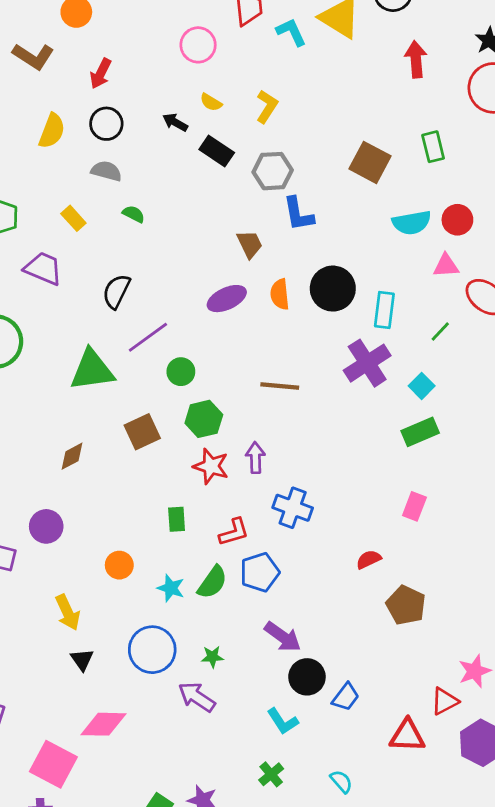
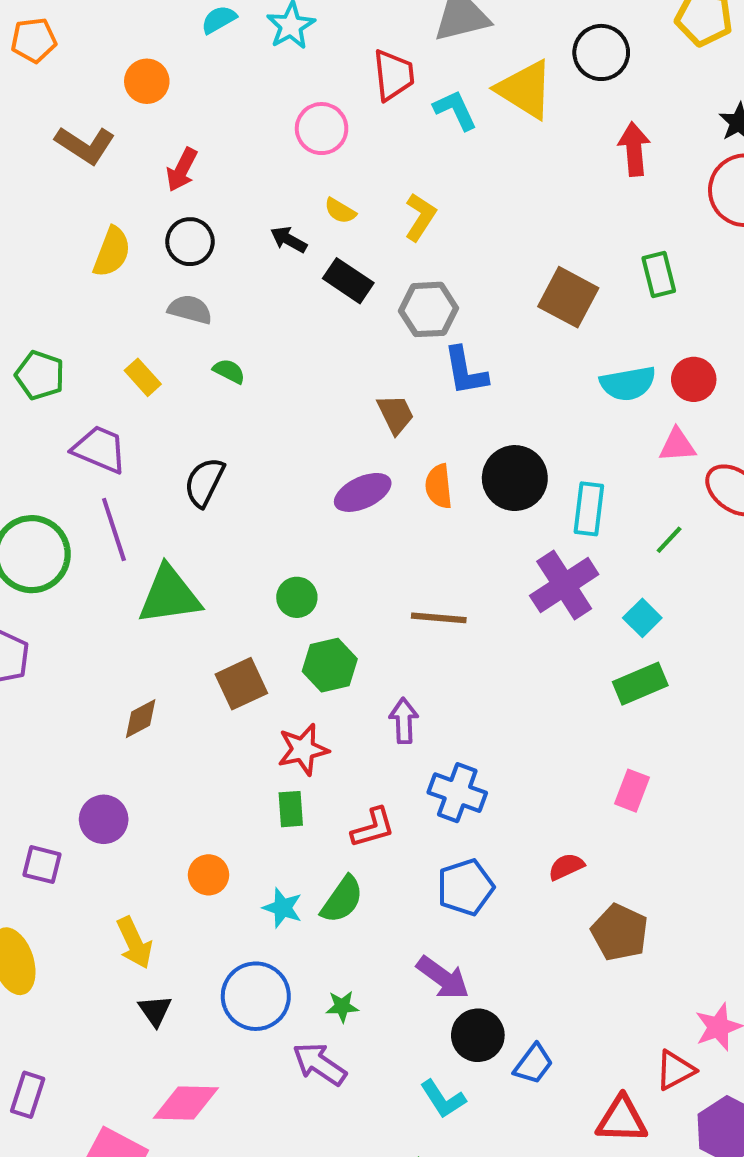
purple line: (148, 337) -> (114, 529), moved, turned -72
red star: (211, 466) -> (303, 749), moved, turned -30
blue pentagon: (260, 572) -> (465, 887), moved

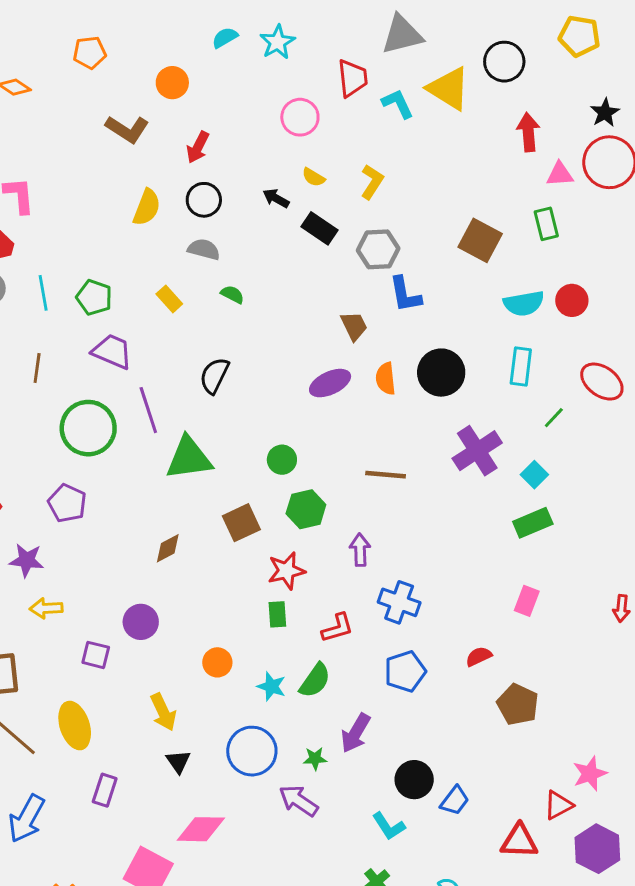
pink triangle: (677, 445) -> (560, 174), moved
purple trapezoid: (100, 449) -> (112, 351), moved
cyan rectangle: (589, 509) -> (521, 367), moved
purple arrow: (443, 978) -> (356, 733), moved, turned 84
purple rectangle: (28, 1095) -> (105, 790), moved

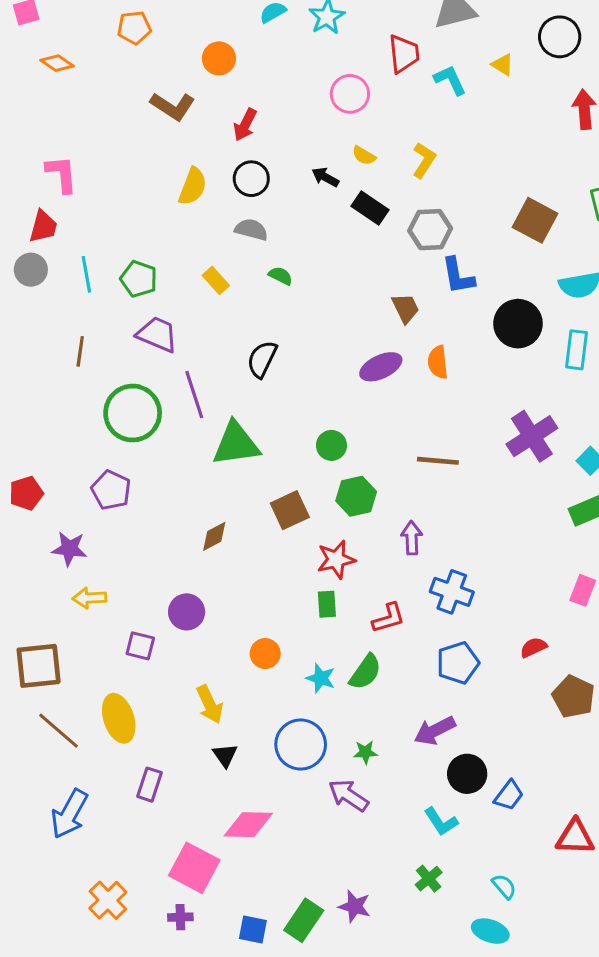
yellow triangle: (449, 89) -> (503, 65), size x0.5
black circle: (441, 373) -> (518, 324), moved
purple arrow: (356, 733) -> (435, 731), moved, turned 33

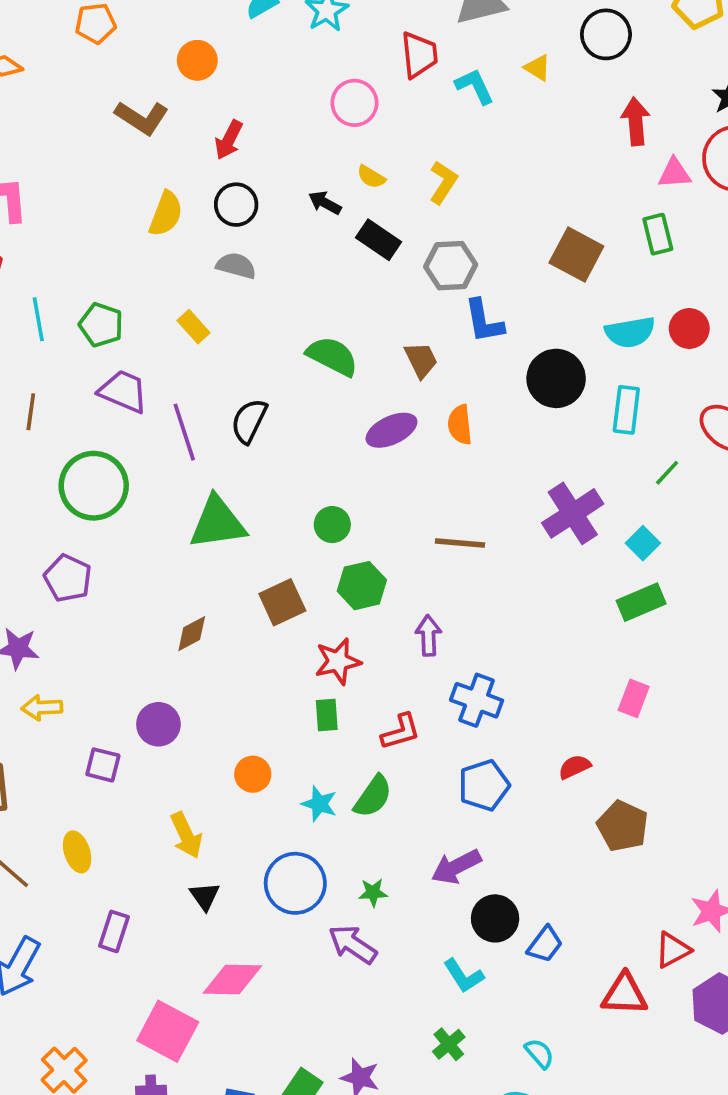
green semicircle: (281, 276) -> (332, 356), moved, size x1.8
purple line: (194, 395) -> (184, 432), moved
yellow ellipse: (119, 718) -> (77, 852), size x0.7

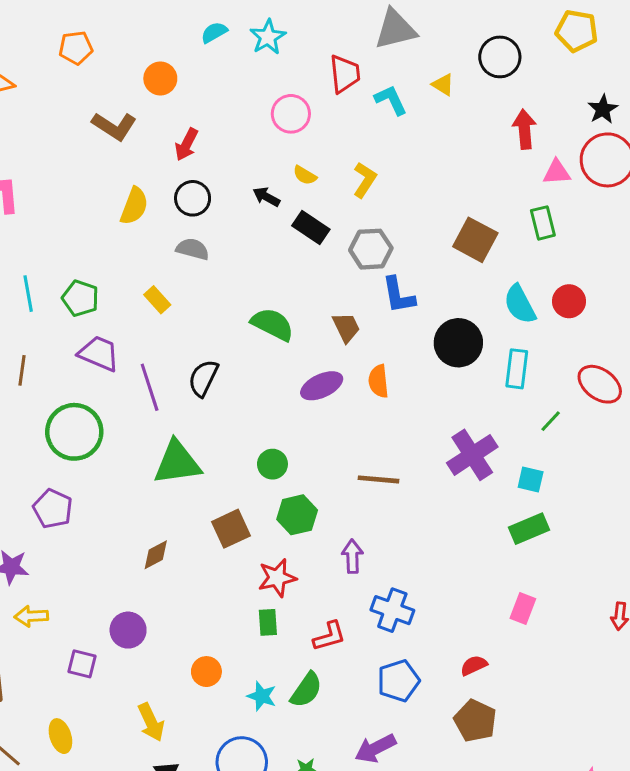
cyan semicircle: (630, 332) -> (520, 304), turned 72
cyan square: (643, 543) -> (531, 479), turned -32
brown pentagon: (623, 826) -> (475, 721), moved

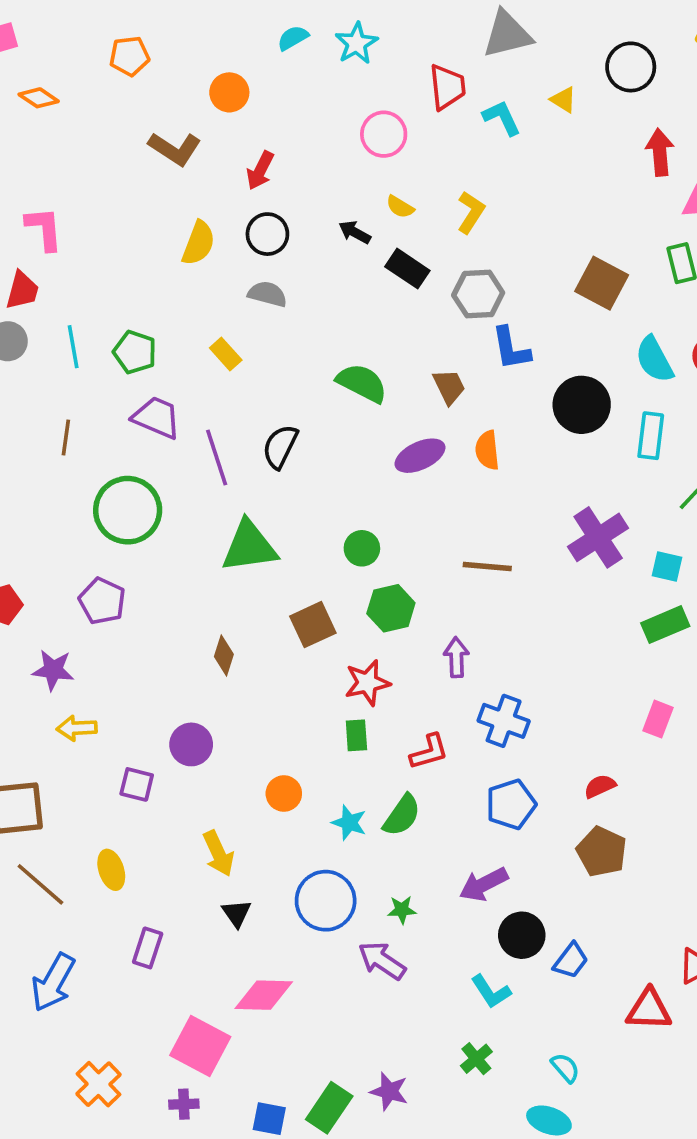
brown diamond: (156, 555) -> (224, 655), turned -44

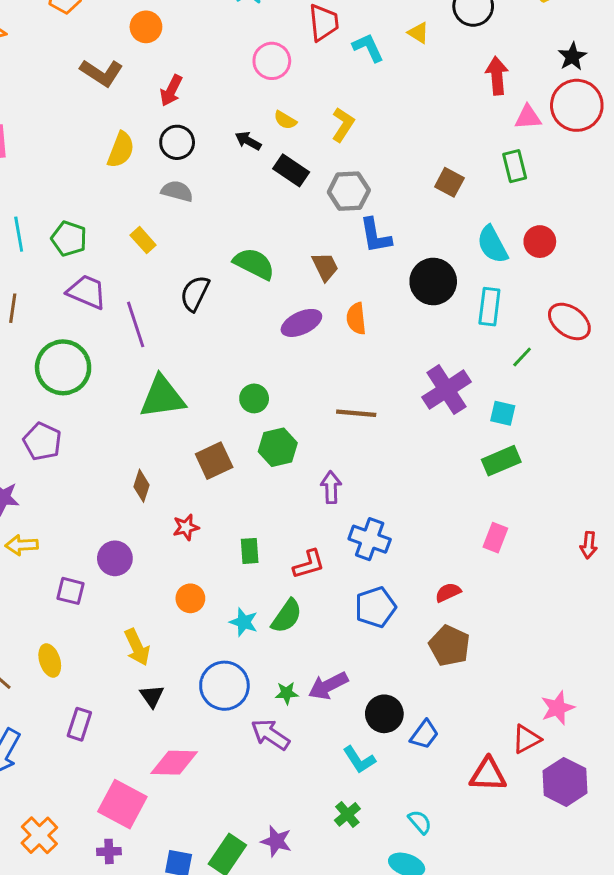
brown square: (602, 283) -> (449, 182), size x0.7
black semicircle: (280, 447) -> (195, 293), moved
red star: (367, 683) -> (186, 527), moved, size x0.7
purple arrow: (484, 884) -> (328, 686), moved

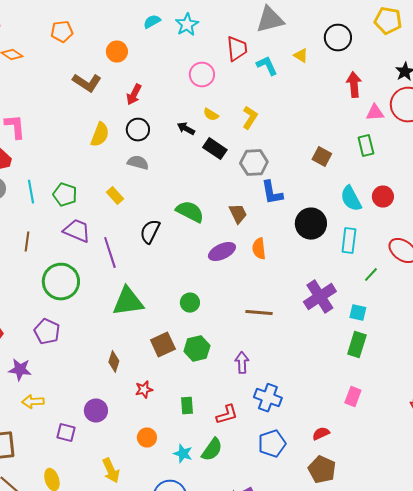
green hexagon: (278, 447) -> (197, 349), moved
green rectangle: (501, 461) -> (357, 345), turned -50

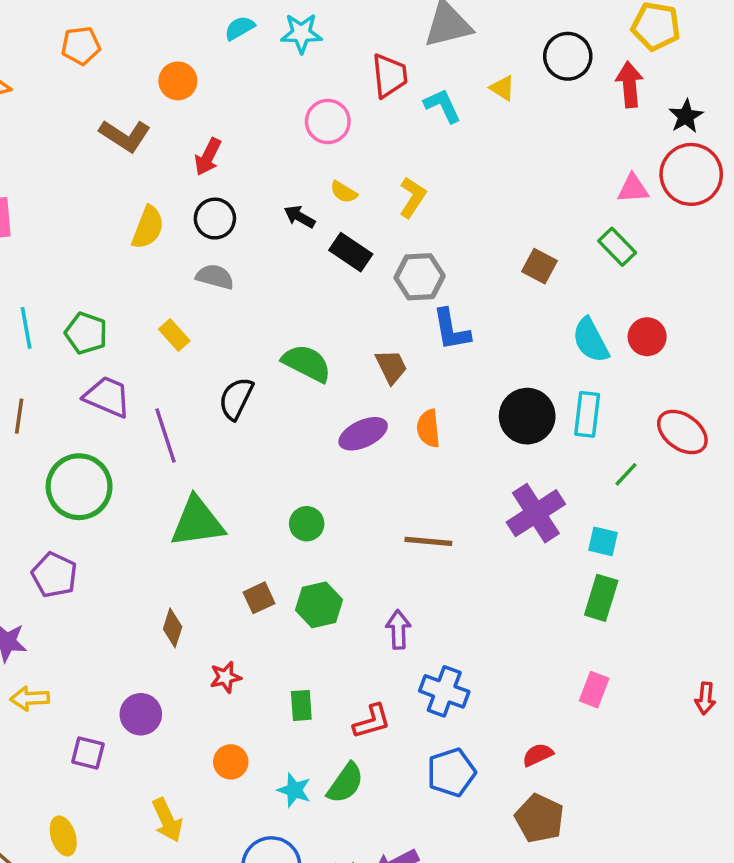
cyan star: (187, 25) -> (301, 33), turned 30
red arrow: (354, 85) -> (629, 84), moved
green rectangle: (366, 146) -> (617, 247), turned -30
black circle: (311, 224) -> (527, 416), moved
brown square: (163, 345) -> (259, 598), size x0.7

